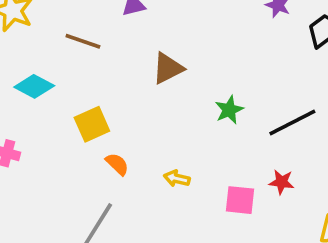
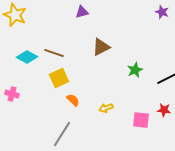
brown line: (83, 41) -> (54, 53), moved
yellow arrow: (177, 178) -> (106, 108), turned -32

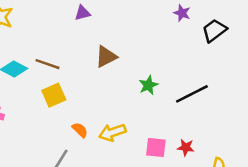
orange semicircle: (73, 100) -> (80, 130), moved
yellow arrow: (106, 108) -> (112, 132), size x1.5
red star: (164, 110) -> (186, 147), moved

